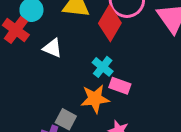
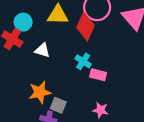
orange star: (95, 99) -> (40, 92), moved

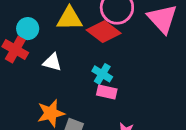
red diamond: (86, 27) -> (104, 32), turned -76
pink rectangle: (98, 75) -> (107, 92), moved

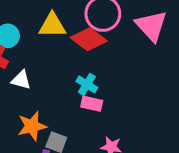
white triangle: (52, 62) -> (21, 80), moved

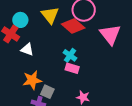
yellow triangle: (52, 25) -> (50, 15), turned 48
pink triangle: (151, 26) -> (110, 34), moved

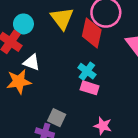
red diamond: (73, 26) -> (92, 33), turned 60
orange star: (32, 80) -> (19, 82), moved

